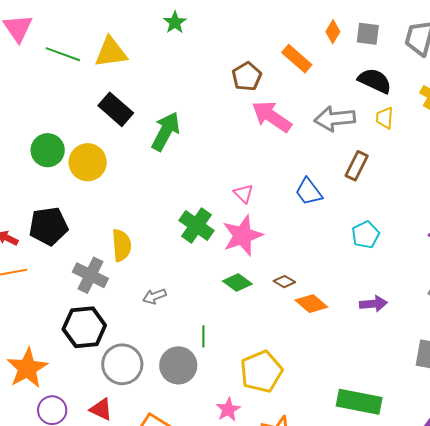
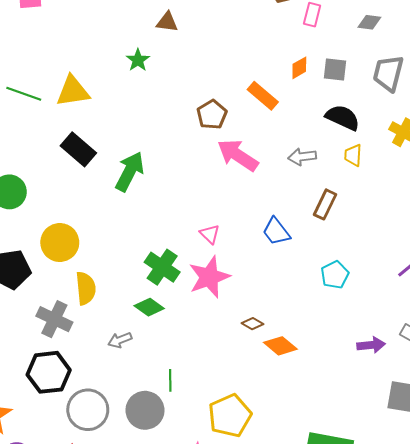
orange diamond: (333, 32) -> (299, 68), turned 30
gray arrow: (335, 119) -> (302, 157), size x0.7
yellow circle: (88, 162) -> (60, 243), moved
green diamond: (237, 283) -> (149, 307), moved
purple arrow: (373, 304) -> (371, 345), moved

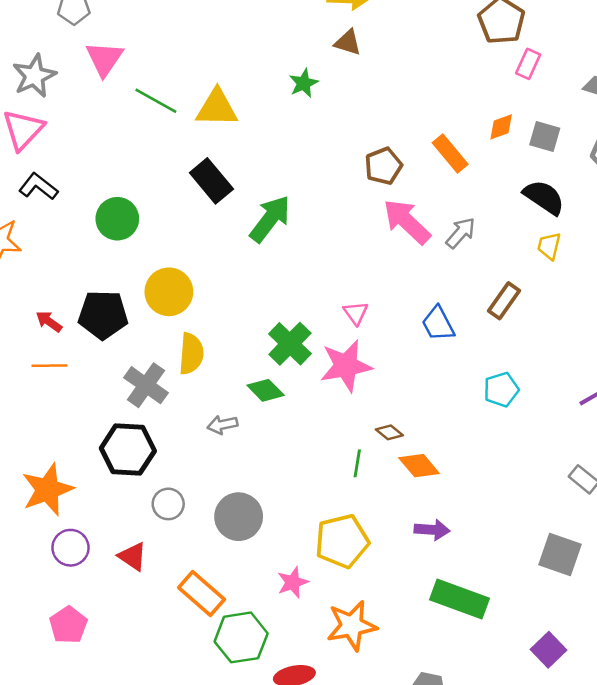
gray arrow: (302, 157) -> (461, 233), moved, turned 128
purple arrow: (371, 345) -> (432, 530), moved
green line: (170, 380) -> (357, 463), moved
gray circle: (88, 410) -> (168, 504), size x0.6

